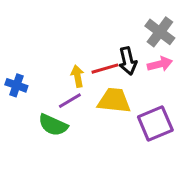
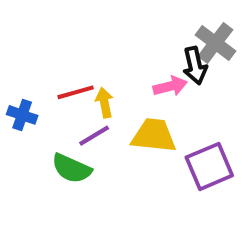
black arrow: (128, 61) -> (195, 66), moved
pink arrow: (160, 64) -> (170, 86), moved
red line: (105, 69) -> (76, 92), moved

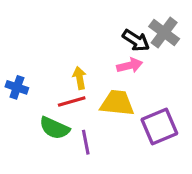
black arrow: (195, 66) -> (136, 40), moved, turned -44
red line: (76, 92) -> (72, 101), moved
purple line: (94, 136) -> (86, 142), moved, turned -70

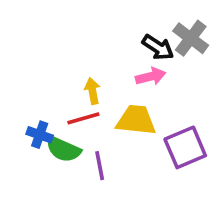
blue cross: (17, 87) -> (40, 135), moved

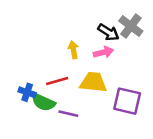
yellow arrow: (92, 91) -> (73, 50), moved
purple square: (185, 147) -> (127, 101), turned 36
purple line: (100, 166) -> (68, 114), turned -66

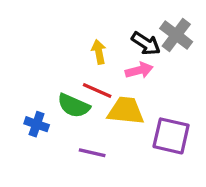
yellow arrow: (73, 50) -> (99, 52), moved
red line: (57, 81) -> (97, 91), moved, turned 40
green semicircle: (43, 102) -> (74, 106), moved

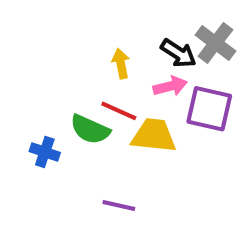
purple square: (171, 136) -> (209, 109), moved
purple line: (92, 153) -> (119, 205), moved

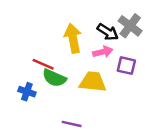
yellow arrow: (121, 64) -> (73, 38), size x1.6
purple square: (209, 109) -> (126, 66), size x0.7
red line: (119, 111) -> (43, 64), moved

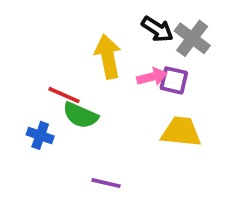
black arrow: (108, 32) -> (157, 29), moved
purple square: (126, 66) -> (174, 80), moved
yellow trapezoid: (93, 82) -> (181, 132), moved

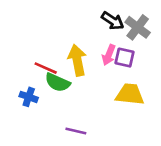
yellow arrow: (108, 57) -> (77, 60), moved
pink arrow: (152, 77) -> (109, 55), turned 126

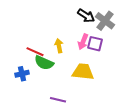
yellow arrow: (77, 60) -> (59, 46), size x0.6
yellow trapezoid: (130, 94) -> (83, 72), moved
blue cross: (29, 97) -> (22, 74), turned -32

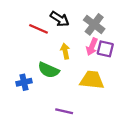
black arrow: (86, 16) -> (60, 19), moved
gray cross: (105, 21) -> (94, 24), moved
red line: (35, 52) -> (39, 29), moved

